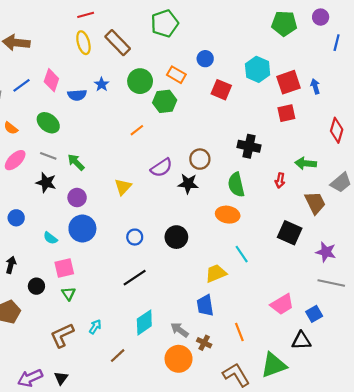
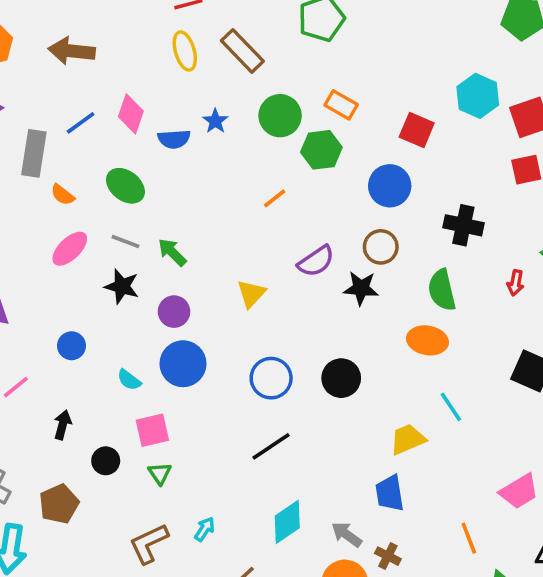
blue circle: (205, 59) -> (390, 186), moved, size x1.5
blue circle: (135, 237) -> (271, 378), size x1.5
orange line: (239, 332) -> (469, 538), moved

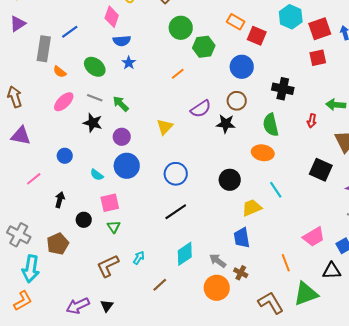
orange rectangle: (341, 105) -> (236, 22), moved
pink diamond: (131, 114) -> (112, 17), moved
blue star: (215, 121) -> (129, 63), moved
black circle: (341, 378) -> (230, 180), moved

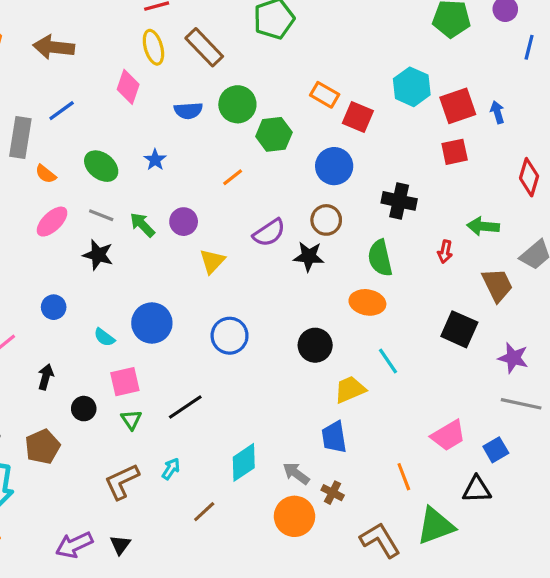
blue semicircle: (122, 41) -> (188, 111), moved
purple circle: (122, 137) -> (184, 222), moved
black line: (176, 212) -> (185, 407), moved

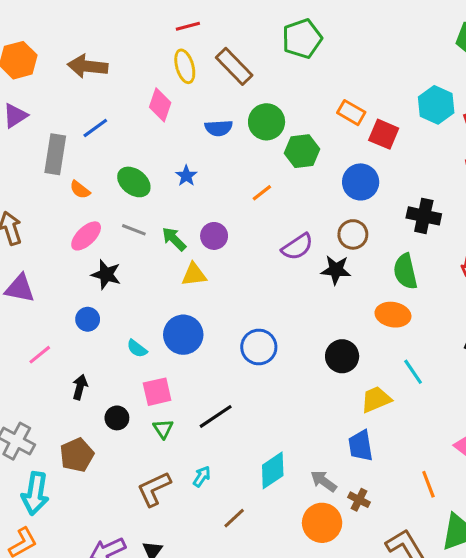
black star: (98, 255) -> (106, 275), moved
yellow triangle: (212, 261) -> (194, 275), moved, turned 40

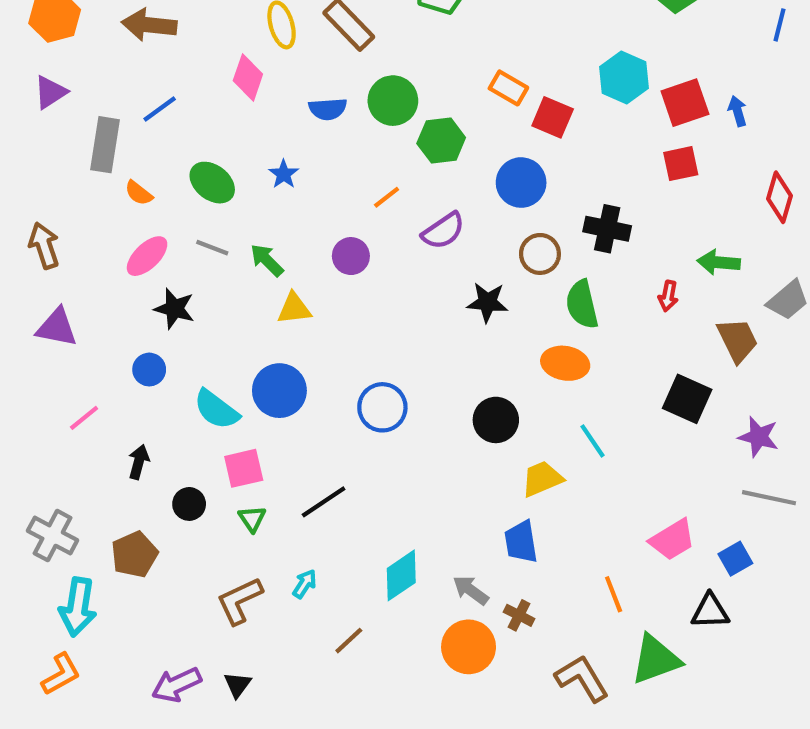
brown circle: (353, 234) -> (540, 254), moved
purple circle: (214, 236) -> (351, 256), moved
purple semicircle: (297, 247) -> (443, 231), moved
cyan semicircle: (137, 349) -> (216, 409), size x1.6

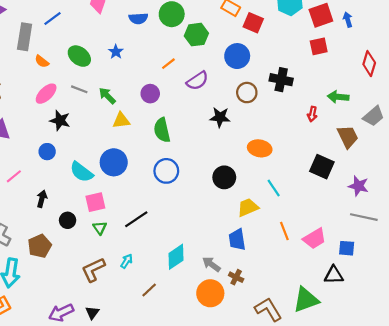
green semicircle: (582, 304) -> (162, 130), moved
blue square: (735, 559) -> (347, 248), turned 35
orange line: (614, 594) -> (284, 231), moved

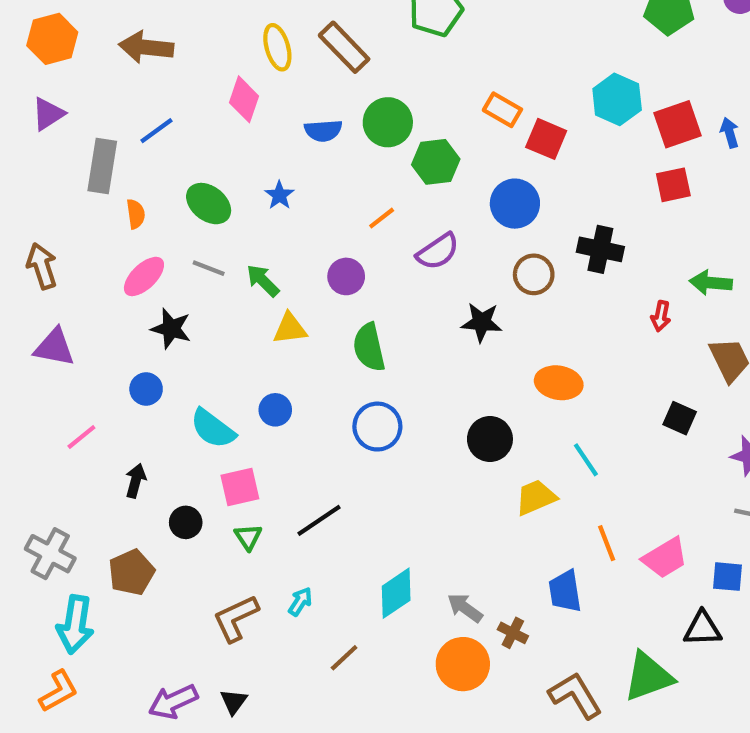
orange semicircle: (42, 61) -> (136, 214), turned -136
blue circle: (114, 162) -> (275, 410), size x0.6
black square: (322, 167) -> (680, 418), size x0.7
blue trapezoid: (237, 240) -> (565, 591), moved

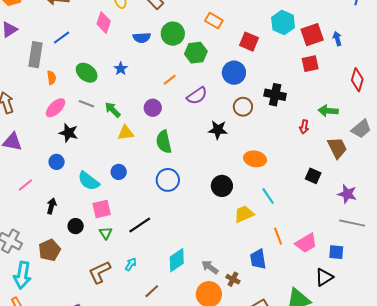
orange rectangle: (502, 110) -> (214, 21), moved
black triangle: (703, 629) -> (324, 277), turned -30

